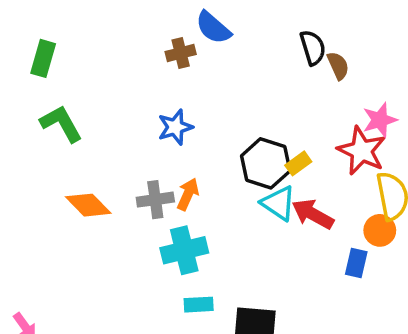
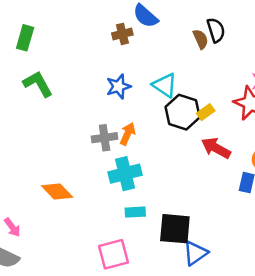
brown semicircle: (338, 66) -> (201, 39), moved
cyan triangle: (278, 203) -> (165, 85), moved
orange diamond: (88, 205) -> (57, 192), moved

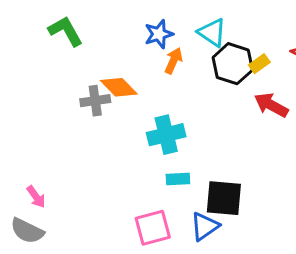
orange arrow: (128, 134) -> (174, 61), moved
gray cross: (105, 138) -> (95, 101), moved
orange diamond: (57, 192) -> (119, 87), moved
blue triangle: (195, 253) -> (205, 226), moved

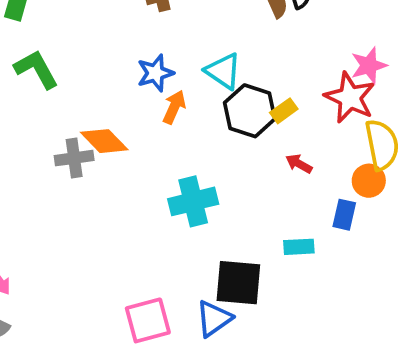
red arrow: (271, 105) -> (299, 164), size x0.6
cyan cross: (166, 135) -> (193, 201), moved
cyan rectangle: (178, 179) -> (299, 247), moved

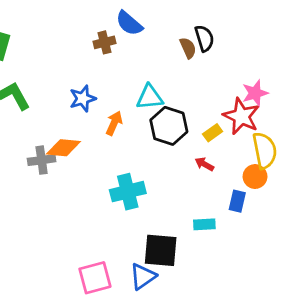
cyan triangle: (223, 71) -> (150, 97), turned -40
blue star: (155, 73) -> (83, 99), moved
yellow rectangle: (284, 111) -> (213, 133), moved
orange diamond: (104, 141) -> (63, 148), turned -40

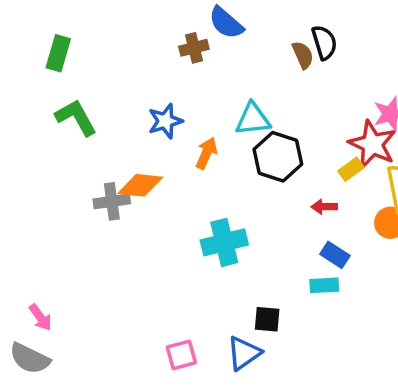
yellow rectangle: (213, 133) -> (351, 169), moved
red arrow: (204, 164) -> (324, 207), turned -30
blue rectangle: (237, 201) -> (335, 255), moved, turned -70
black square: (161, 250) -> (267, 319), size x0.6
pink square: (95, 278) -> (181, 355), size x0.7

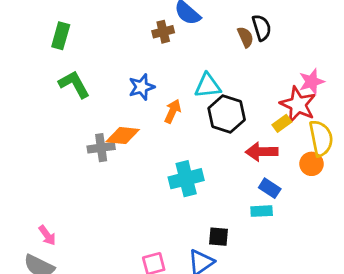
red arrow: (324, 207) -> (262, 152), size x1.6

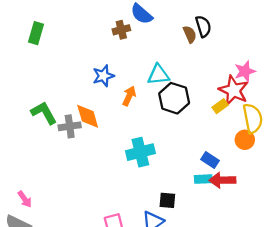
green L-shape: (74, 84) -> (44, 113), moved
orange diamond: (123, 136) -> (88, 116), turned 68
red arrow: (262, 152) -> (222, 180), moved

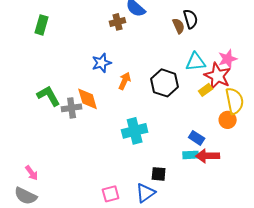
cyan triangle: (158, 75) -> (196, 62), moved

